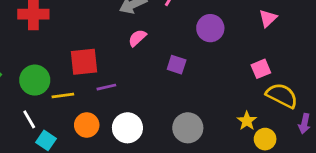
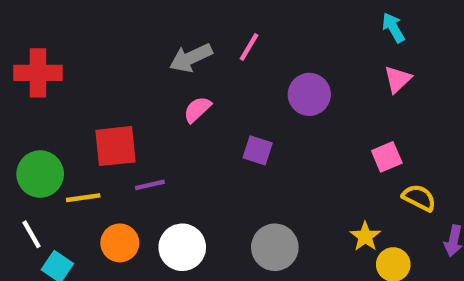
yellow semicircle: (282, 96) -> (419, 198), size x0.7

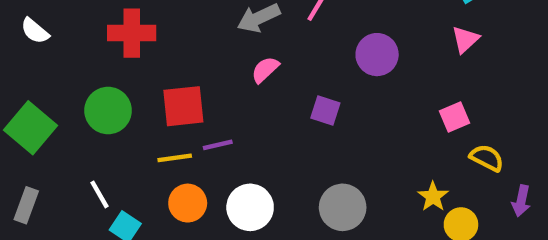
red cross: (38, 73) -> (132, 33), moved
green circle: (40, 174) -> (108, 111), moved
yellow line: (83, 198) -> (175, 158), moved

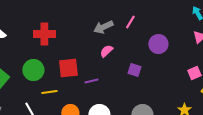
purple line: (218, 145) -> (91, 81), moved
yellow line: (175, 158) -> (49, 92), moved

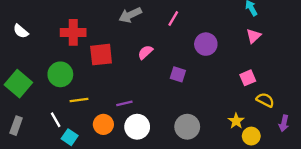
gray arrow: (103, 27) -> (130, 15), moved
red square: (68, 68) -> (101, 55), moved
purple line: (91, 81) -> (124, 103), moved

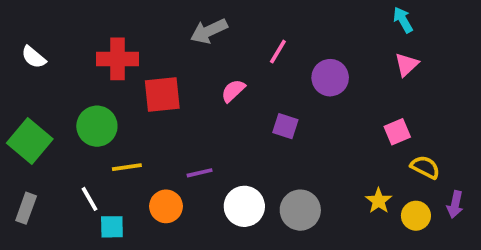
pink line: (173, 18) -> (278, 52), moved
white circle: (137, 127) -> (244, 206), moved
yellow circle: (251, 136) -> (416, 216), moved
cyan square: (70, 137) -> (112, 227), turned -35

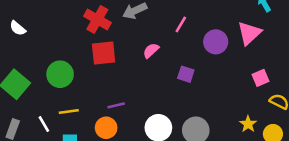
red cross: (117, 59) -> (97, 19), moved, turned 30
pink triangle: (407, 65) -> (249, 33), moved, size x1.5
yellow line: (127, 167) -> (69, 112), moved
purple line: (200, 173) -> (116, 105), moved
white line: (90, 199) -> (44, 124), moved

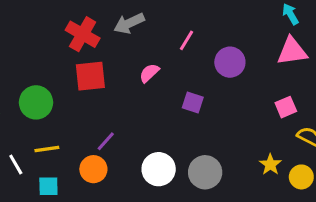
pink triangle: (249, 33) -> (292, 51), moved, turned 35
purple line: (116, 105) -> (106, 141), turned -35

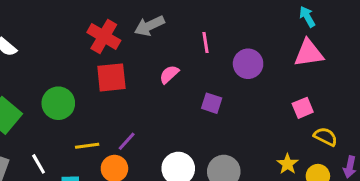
pink line: (187, 40) -> (206, 42), turned -40
yellow line: (47, 149) -> (87, 146), moved

